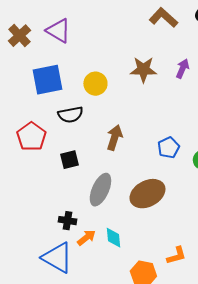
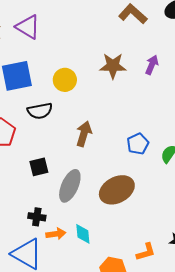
black square: (69, 160) -> (39, 167), moved
orange arrow: (86, 238) -> (56, 234), turned 30

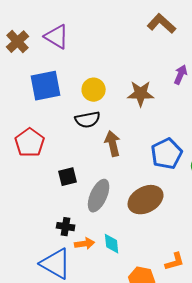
brown star: (113, 66) -> (141, 94), moved
black semicircle: (40, 111) -> (88, 120), moved
brown arrow: (84, 134) -> (113, 144), turned -30
blue pentagon: (138, 144) -> (167, 154), size x1.4

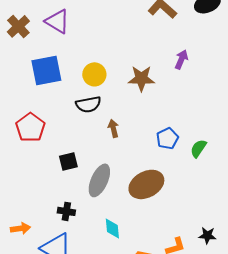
brown arrow: (113, 144) -> (113, 128), size x0.7
blue pentagon: (167, 154) -> (167, 138), size x0.7
orange arrow: (85, 244) -> (20, 228), moved

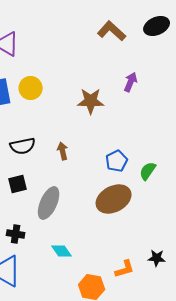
yellow circle: (94, 74) -> (31, 88), moved
black semicircle: (88, 104) -> (23, 146), moved
brown ellipse: (146, 184) -> (114, 199), moved
cyan diamond: (112, 228) -> (62, 251), turned -30

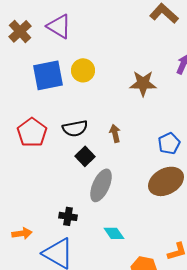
black square: (18, 184) -> (85, 156), moved, turned -30

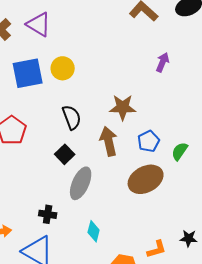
brown star: (143, 83) -> (123, 107), moved
black semicircle: (75, 128) -> (72, 117), moved, turned -100
brown arrow: (115, 133) -> (109, 141), moved, size x1.6
cyan diamond: (114, 233) -> (94, 231), turned 50

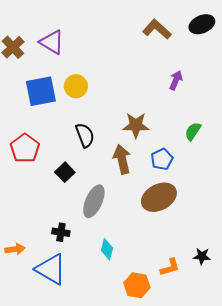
green semicircle: (180, 151) -> (193, 131), moved
black square: (65, 154) -> (65, 172), moved

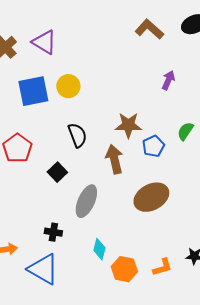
blue pentagon: (162, 159) -> (153, 146), moved
orange hexagon: (137, 285) -> (124, 269), moved

